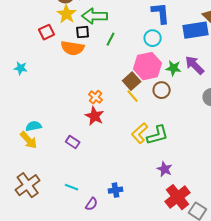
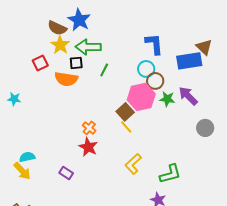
brown circle: (162, 90) -> (155, 81), moved
green L-shape: (158, 135) -> (170, 174), moved

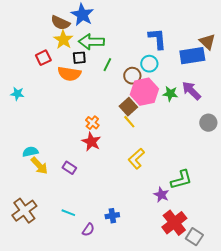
brown circle: (155, 81) -> (132, 76), moved
yellow arrow: (22, 171) -> (39, 166), moved
green L-shape: (170, 174) -> (181, 180), moved

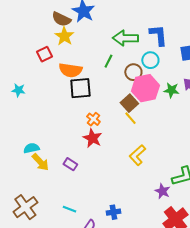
green arrow: (91, 42) -> (125, 38), moved
black square: (79, 58) -> (80, 88), moved, size x1.6

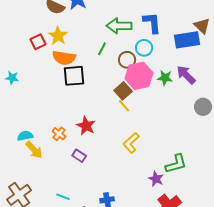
yellow star: (64, 36) -> (58, 36), moved
orange cross: (93, 119) -> (59, 134), moved
purple rectangle: (70, 164) -> (79, 156), moved

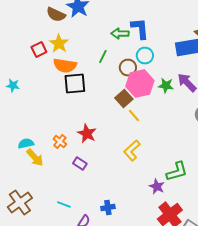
blue L-shape: (152, 23) -> (140, 29), moved
green arrow: (119, 26) -> (120, 34), size x0.7
yellow line: (124, 106) -> (134, 116), moved

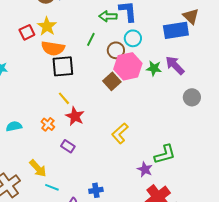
yellow line: (134, 116) -> (64, 98), moved
yellow arrow: (35, 158) -> (38, 168), moved

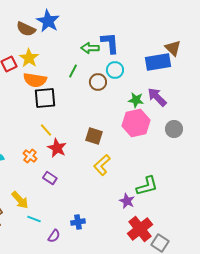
pink hexagon: (128, 66) -> (136, 123), moved
brown square: (112, 81) -> (94, 136), moved, turned -30

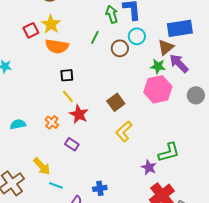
green arrow: (90, 48) -> (112, 14), turned 72
brown triangle: (173, 48) -> (166, 47), moved, turned 36
black square: (45, 98) -> (67, 75), moved, size x0.6
brown square: (94, 136) -> (116, 102), turned 36

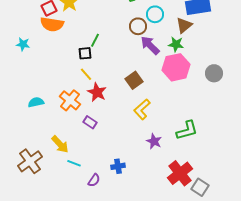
green line: (95, 37) -> (95, 40), moved
orange semicircle: (57, 46) -> (52, 24), moved
purple arrow: (179, 63) -> (150, 45), moved
orange cross: (52, 122) -> (70, 100), size x1.5
purple star: (149, 167) -> (154, 141), moved

